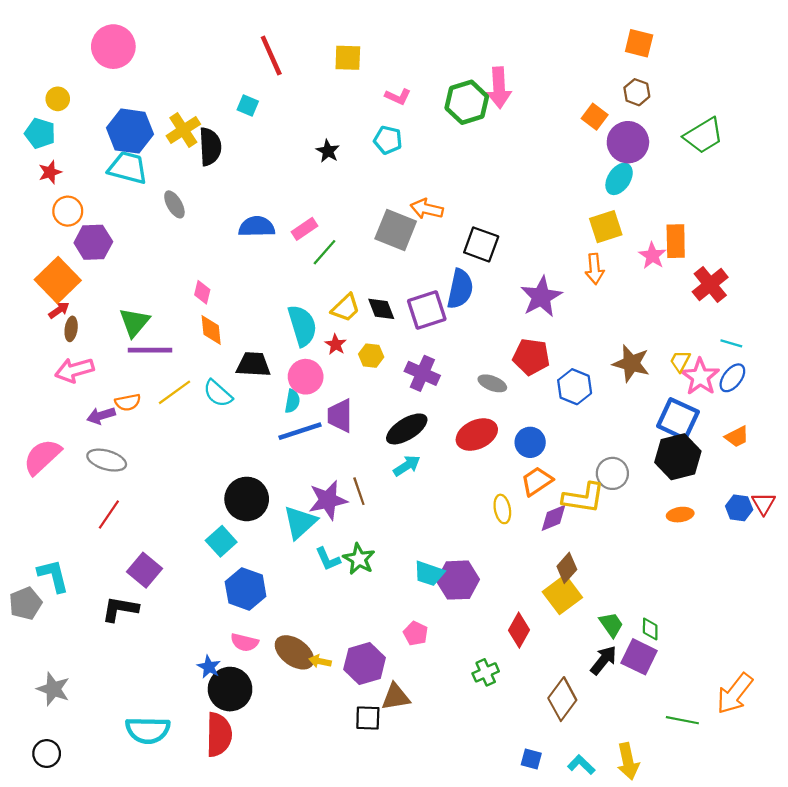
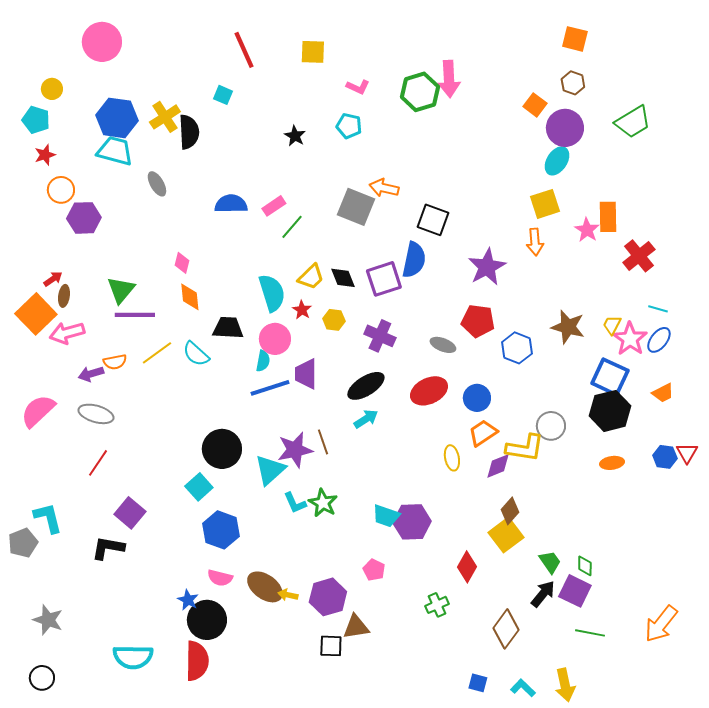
orange square: (58, 280) -> (36, 314), moved
green line: (682, 720) -> (590, 633), moved

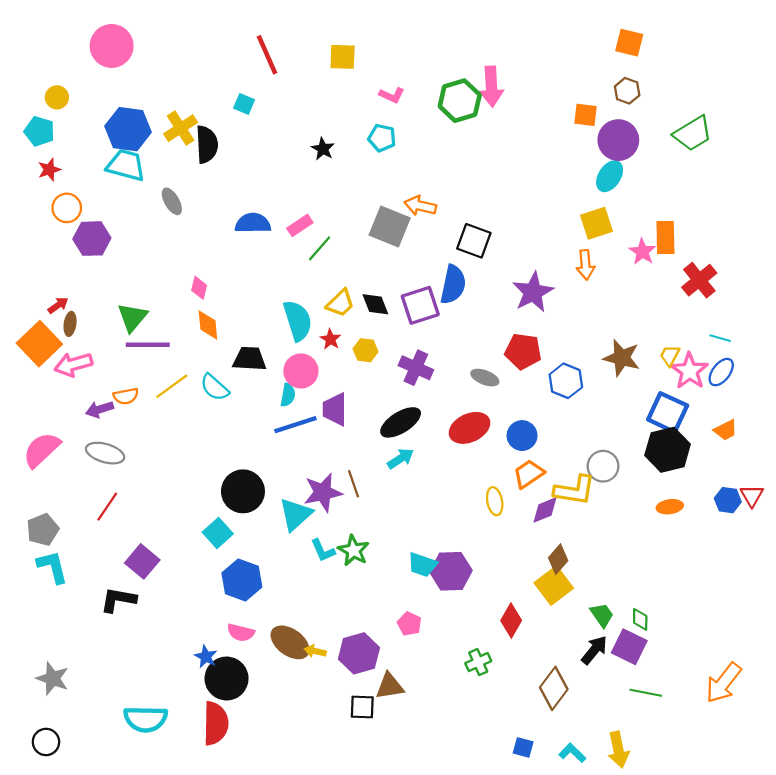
orange square: (535, 105) -> (586, 115), turned -30
gray pentagon: (23, 543) -> (43, 530), moved

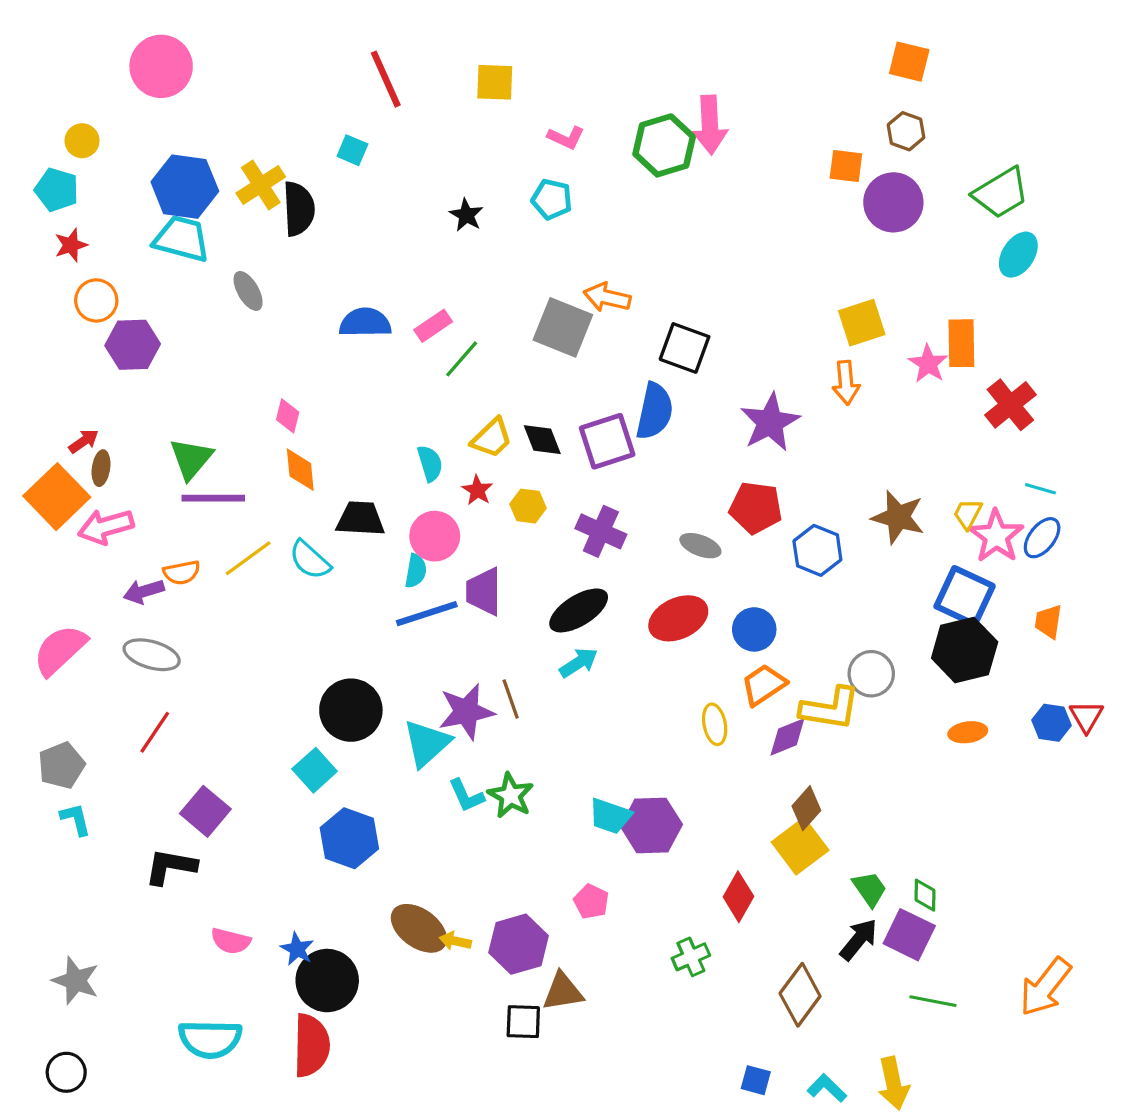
cyan ellipse: (610, 176) -> (1018, 255), moved
cyan semicircle: (298, 321) -> (430, 463), size x0.6
orange trapezoid: (726, 430) -> (1048, 622), turned 125
cyan L-shape: (53, 567) -> (76, 819), size x0.7
pink semicircle: (241, 633) -> (231, 941), moved

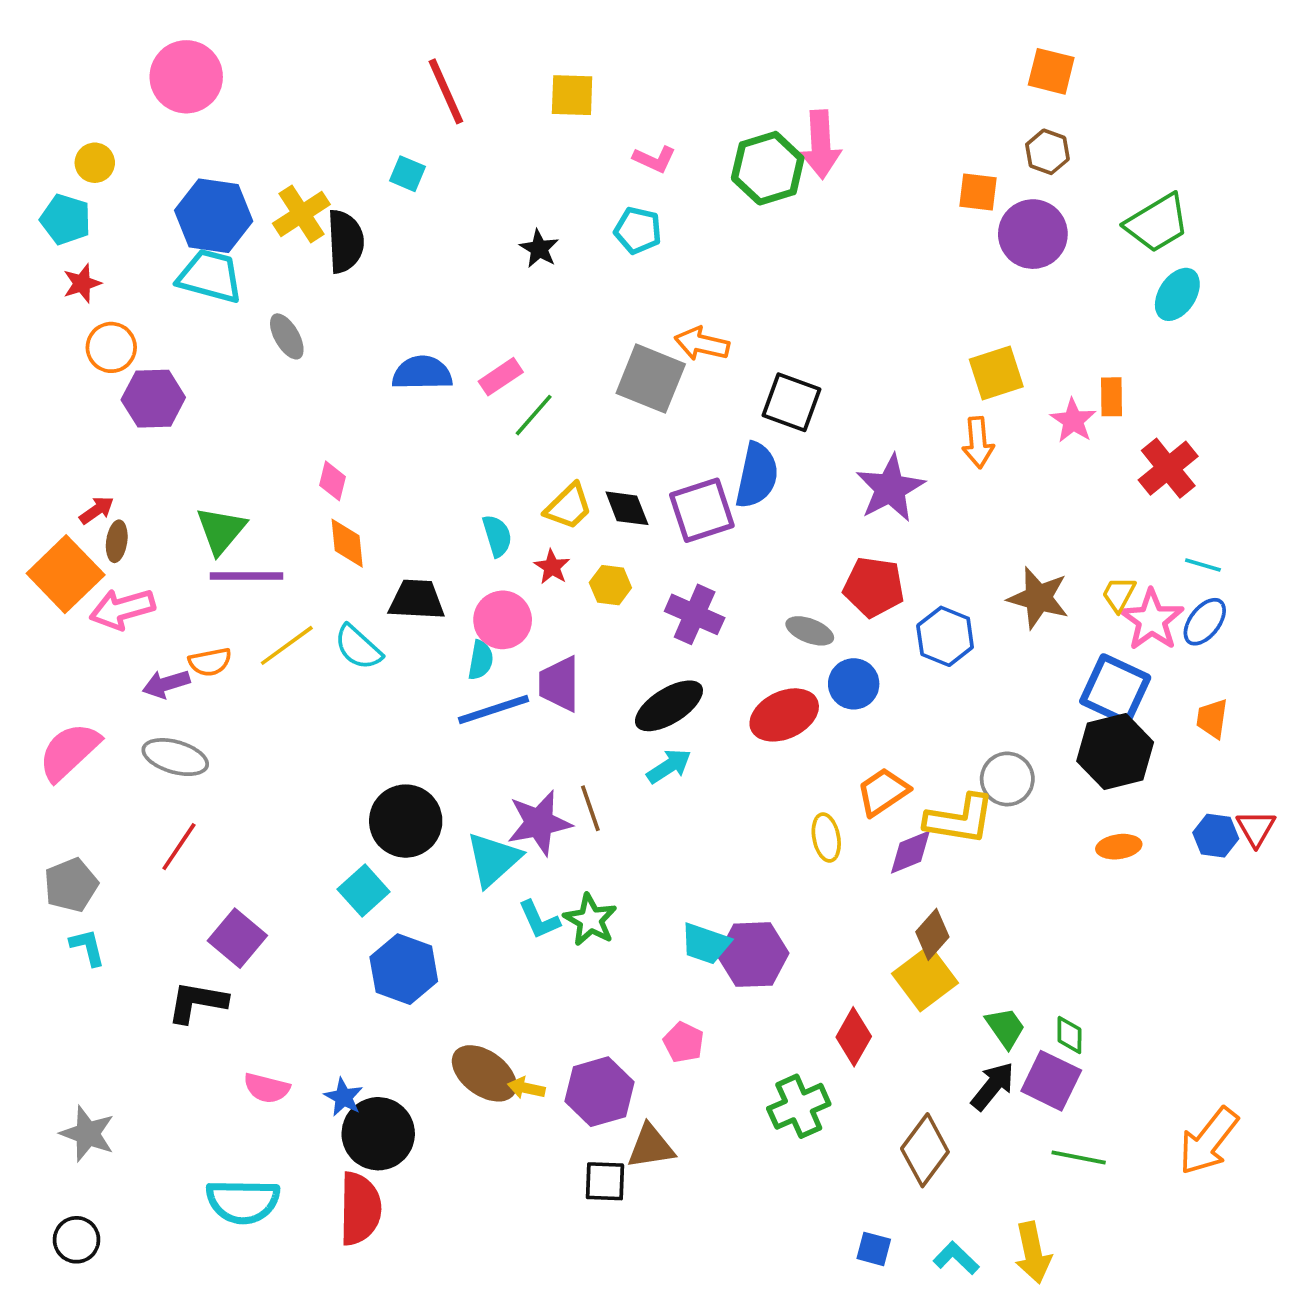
orange rectangle: (961, 343) -> (1111, 397), size x0.7
blue circle: (754, 629) -> (854, 684), moved
green cross: (691, 957) -> (799, 1106), size x1.4

